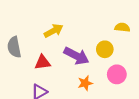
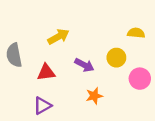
purple arrow: (76, 56) -> (84, 65), size x0.7
pink circle: (117, 74) -> (140, 79), moved

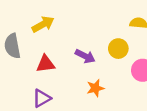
yellow arrow: (58, 37) -> (43, 24), moved

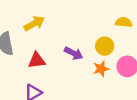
orange star: (95, 88) -> (101, 69), moved

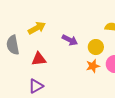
purple arrow: (74, 53) -> (70, 40), moved

